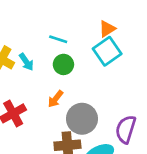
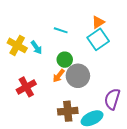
green circle: (63, 64) -> (65, 60), moved
gray circle: (82, 119) -> (78, 76), moved

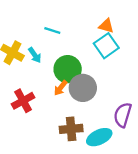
orange triangle: (98, 22) -> (106, 26), turned 48
cyan line: (61, 30) -> (52, 30), moved
green circle: (65, 60) -> (68, 69), size x1.5

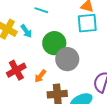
cyan square: (106, 46) -> (87, 23), turned 30
orange arrow: (61, 88) -> (40, 76), moved

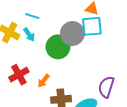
cyan line: (41, 10) -> (32, 16), moved
gray circle: (67, 59) -> (72, 33), moved

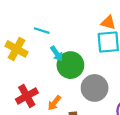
gray circle: (72, 33) -> (95, 88), moved
cyan arrow: (29, 35) -> (57, 54), moved

